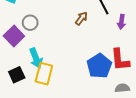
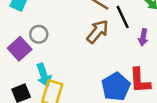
brown arrow: (81, 18) -> (98, 32), size x1.5

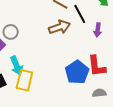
brown arrow: (98, 32) -> (59, 27), turned 35

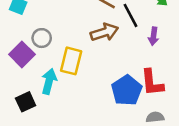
cyan arrow: (17, 66) -> (49, 81), turned -144
yellow rectangle: (24, 80) -> (71, 61), moved

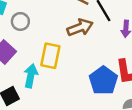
gray circle: (42, 38) -> (20, 21), moved

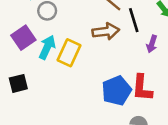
cyan arrow: (31, 76) -> (47, 47), moved

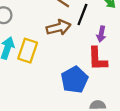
black line: (134, 20) -> (82, 14), turned 45
red L-shape: (142, 88) -> (97, 59), moved

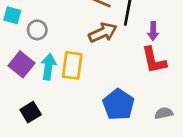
blue pentagon: (74, 80) -> (118, 105), moved

